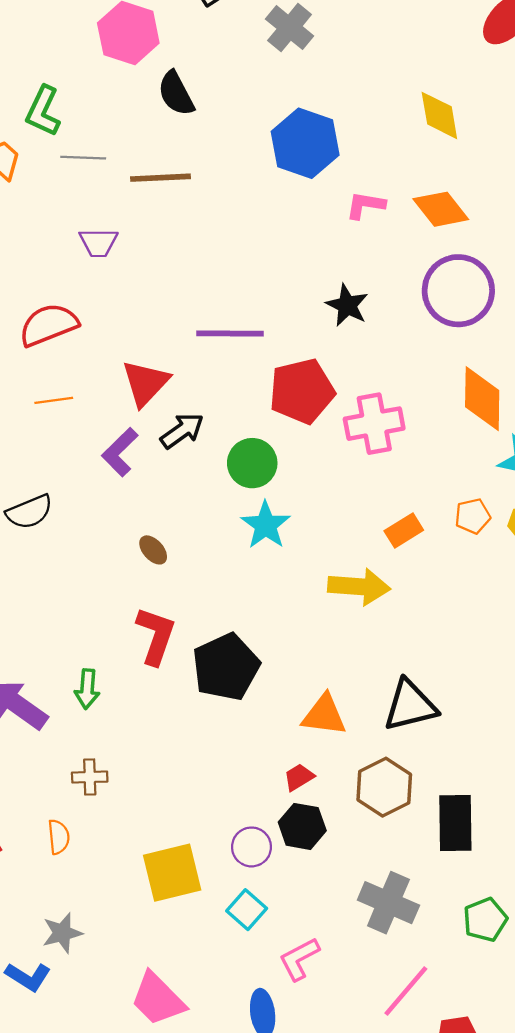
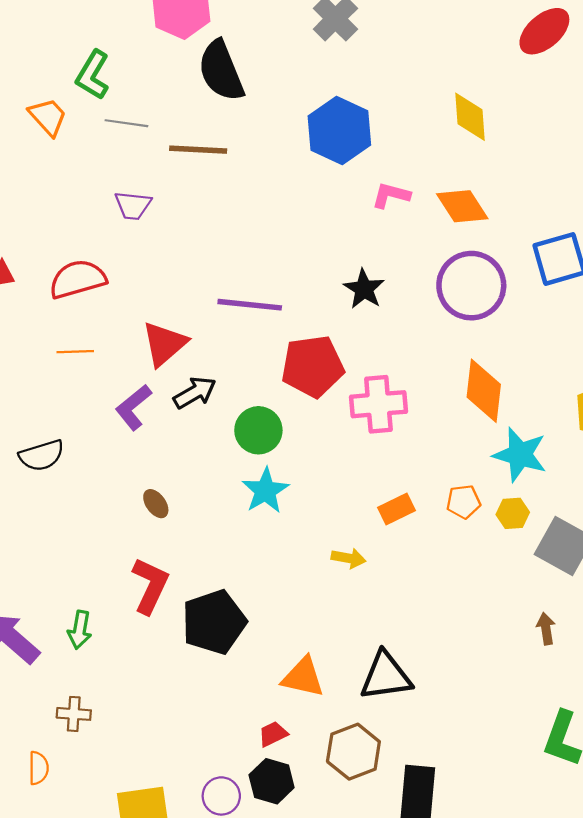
black semicircle: (176, 93) -> (221, 71), size x1.4
yellow arrow: (359, 587) -> (349, 558), size x0.6

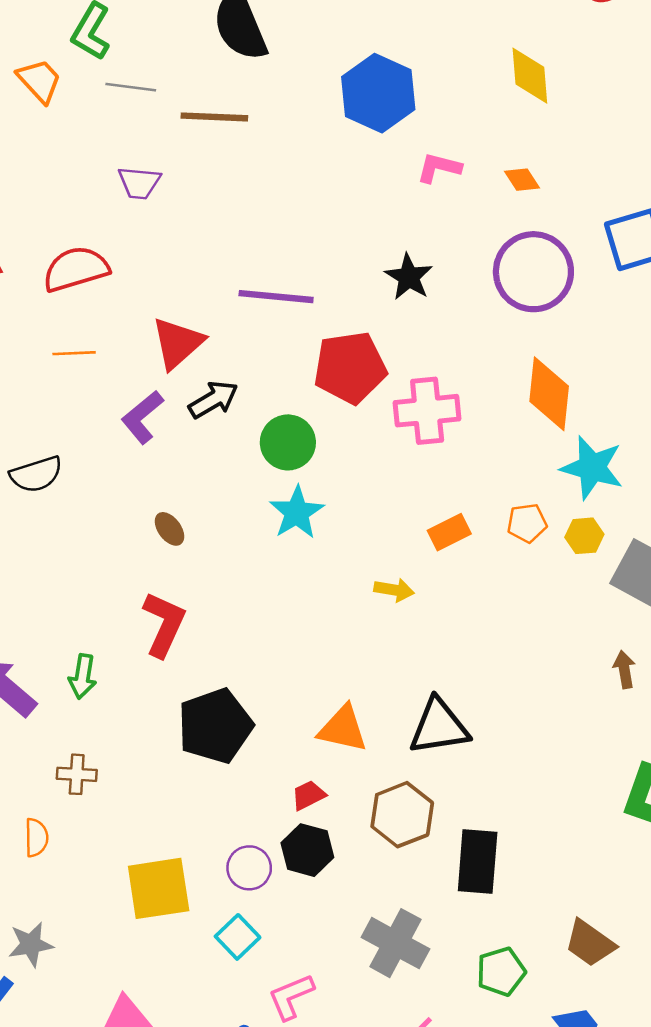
orange diamond: (462, 206) -> (522, 180), size x0.6
black pentagon: (214, 622) -> (215, 726), moved

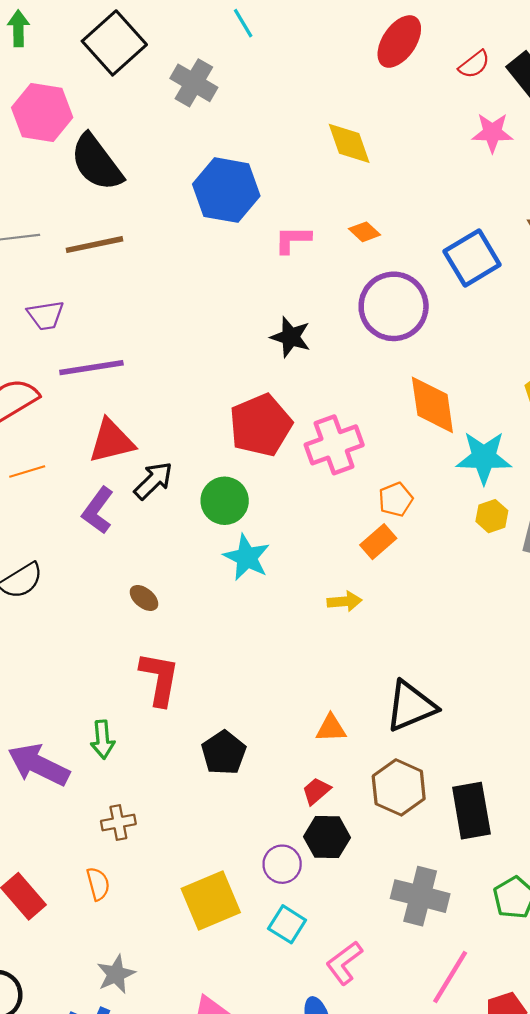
purple line: (276, 297) -> (91, 368), moved
red triangle: (178, 343) -> (111, 441), turned 42
orange pentagon: (527, 523) -> (396, 499), moved
black pentagon: (215, 726) -> (224, 753), size x0.7
orange triangle: (343, 729) -> (331, 728), size x0.7

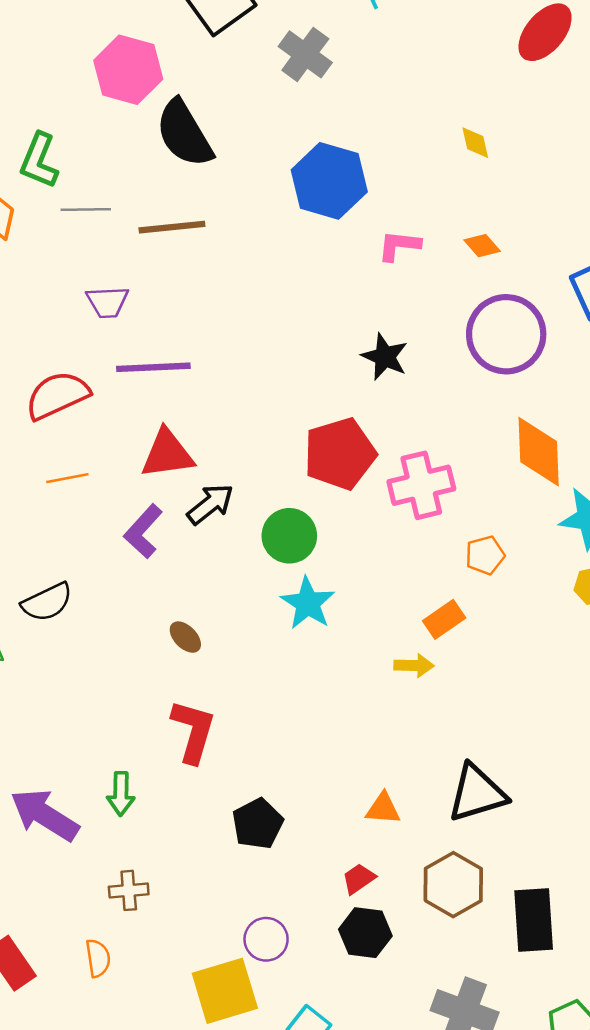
yellow diamond: (349, 143) -> (475, 143), size x0.6
orange rectangle: (378, 542) -> (444, 619), moved
purple circle: (282, 864) -> (266, 939), moved

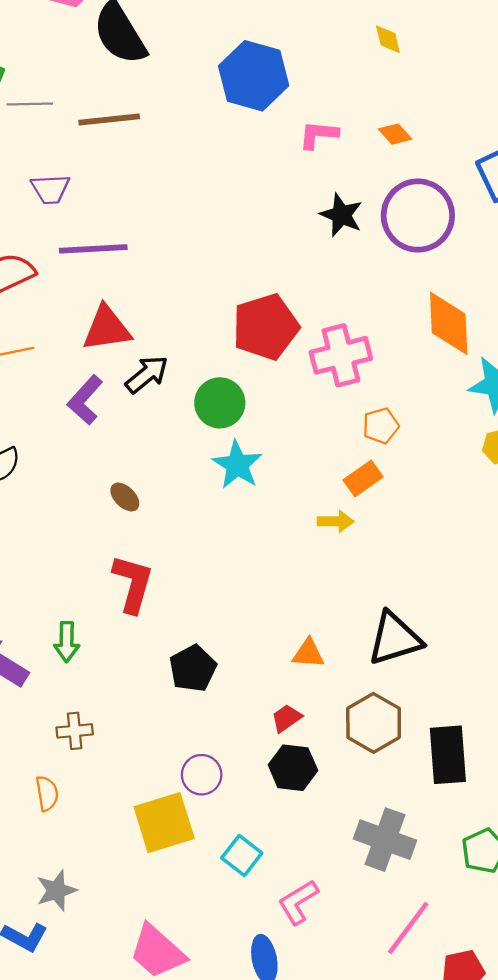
black star: (385, 357) -> (341, 215), moved
orange pentagon: (485, 555) -> (381, 426), moved

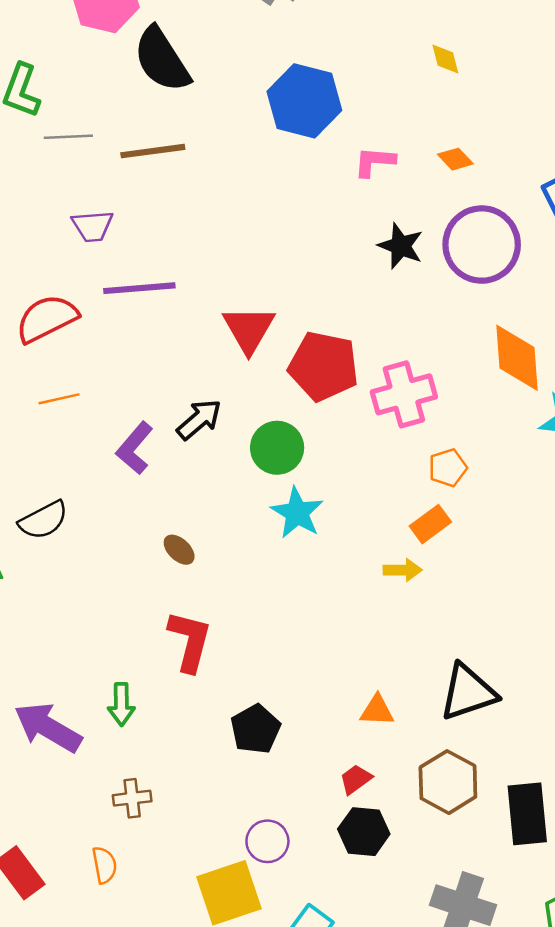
red pentagon: (266, 327) -> (324, 366), turned 30
red triangle: (107, 328) -> (249, 329), moved, turned -50

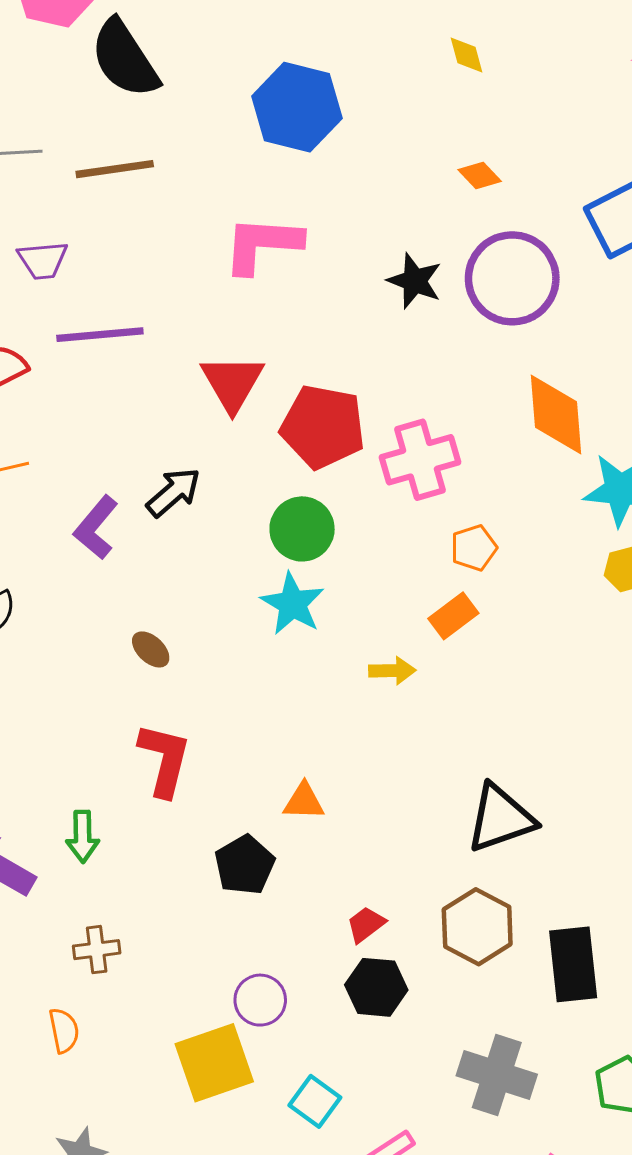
pink L-shape: (374, 162) -> (262, 244), moved, size x1.6
green circle: (277, 448) -> (302, 529), moved
yellow arrow: (403, 570) -> (392, 671), moved
orange triangle: (377, 710) -> (304, 801), moved

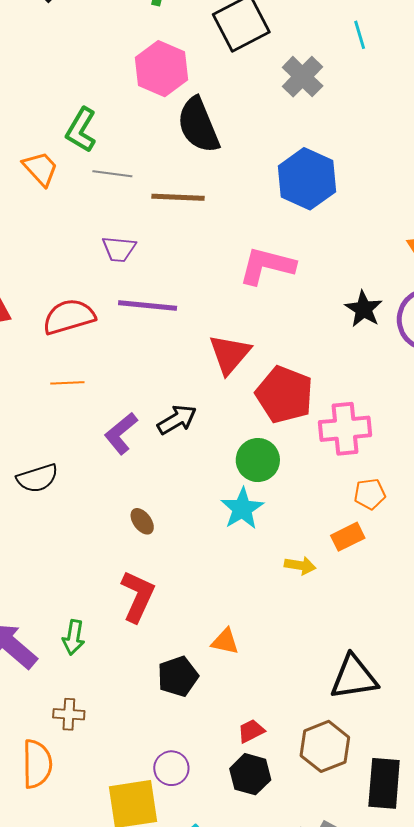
orange semicircle: (64, 1030) -> (37, 764), size x1.6

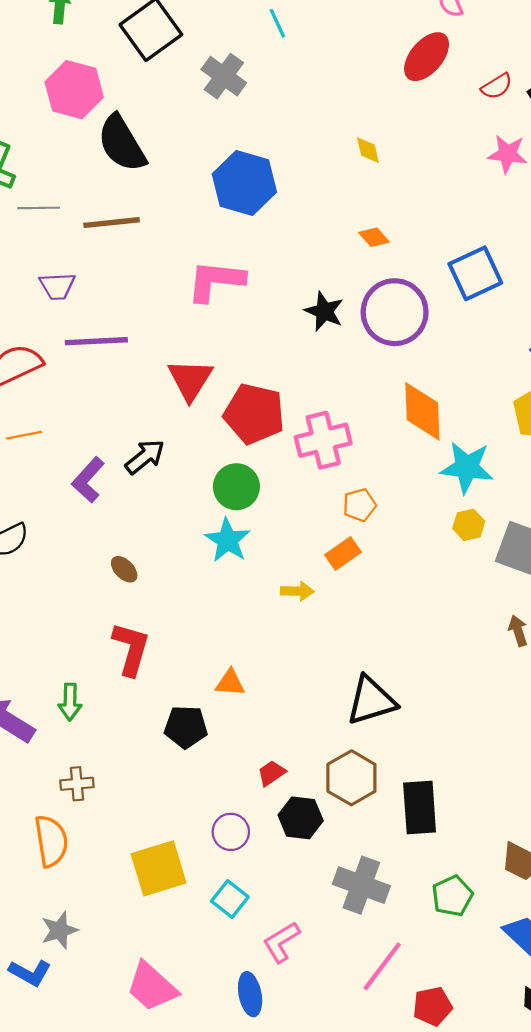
black pentagon: (178, 676) -> (186, 727), turned 30
purple circle: (171, 768) -> (231, 832), moved
black hexagon: (250, 774) -> (301, 818), moved

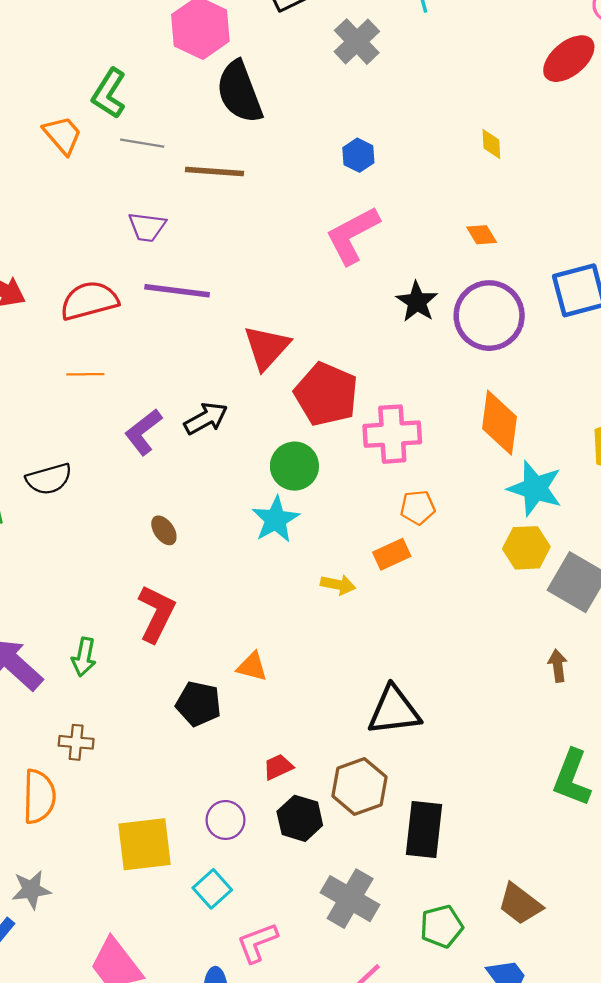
blue hexagon: (244, 183) -> (358, 155), size x0.5
pink L-shape: (216, 281) -> (352, 235), moved, turned -44
yellow hexagon: (469, 525) -> (526, 548), size x1.4

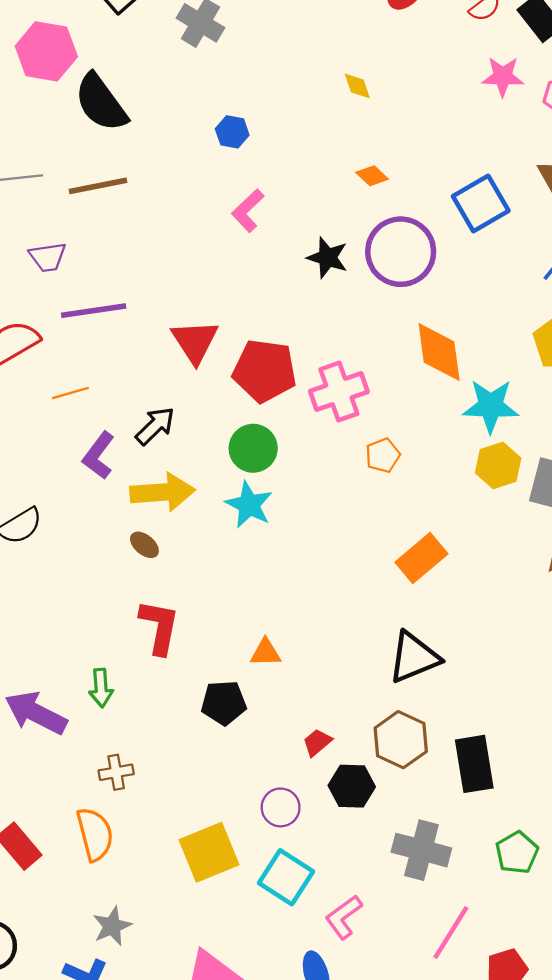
pink L-shape: (352, 235) -> (248, 211), size x0.7
orange line: (85, 374) -> (70, 393), moved
orange rectangle: (392, 554) -> (421, 558), moved, size x1.4
yellow arrow: (338, 585) -> (162, 492), moved, size x1.8
cyan square: (212, 889) -> (286, 877), size x1.4

